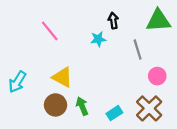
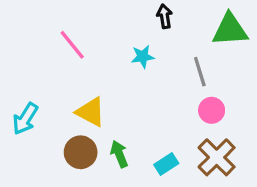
black arrow: (113, 21) -> (165, 16), moved
pink circle: (157, 76) -> (212, 110), moved

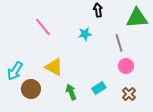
brown circle: (81, 152) -> (31, 89), moved
brown cross: (217, 157) -> (129, 94), size x0.6
cyan rectangle: (166, 164) -> (99, 88), moved

